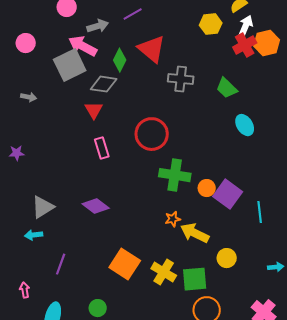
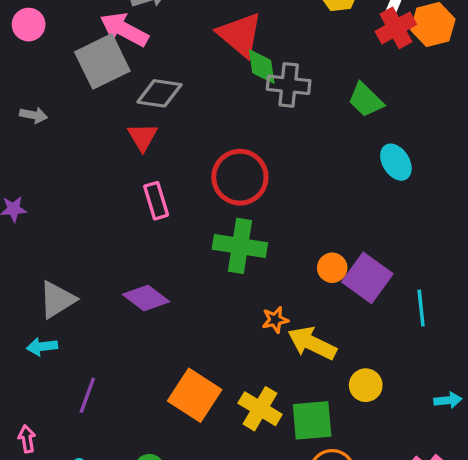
green diamond: (120, 60) -> (262, 66), moved, turned -35
green cross: (175, 175) -> (240, 246), moved

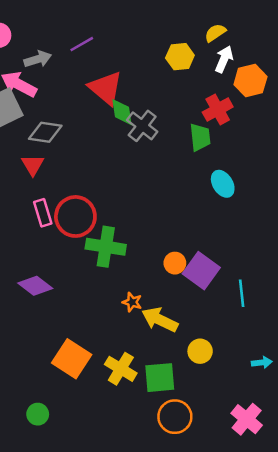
red cross: (396, 28) -> (218, 110), moved
gray cross: (289, 85) -> (142, 126), turned 32
green trapezoid: (366, 100) -> (200, 137), turned -140
red circle: (240, 177) -> (75, 216), moved
orange star: (275, 320) -> (132, 302), turned 30

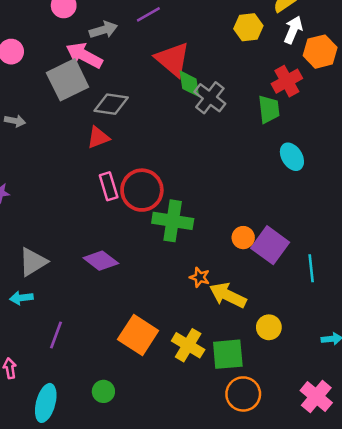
red triangle: (33, 165) -> (98, 138), turned 40

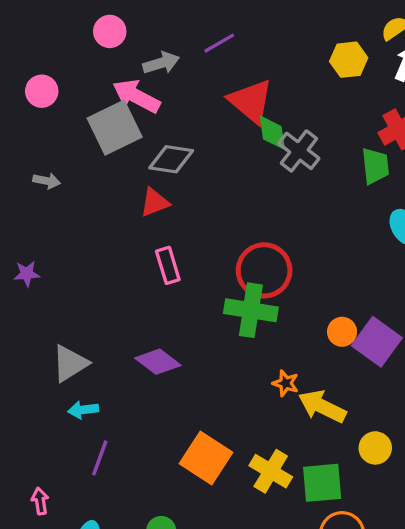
red circle: (142, 190) -> (264, 270), moved
cyan arrow: (21, 298) -> (83, 410), moved

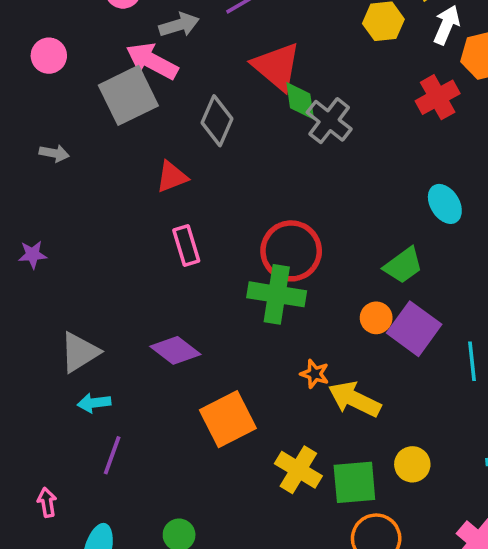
gray diamond: (171, 159) -> (217, 121), moved, turned -75
green trapezoid: (375, 166) -> (403, 265), moved, turned 60
yellow circle: (375, 448) -> (412, 464), moved
orange square: (206, 458) -> (228, 419), moved, turned 30

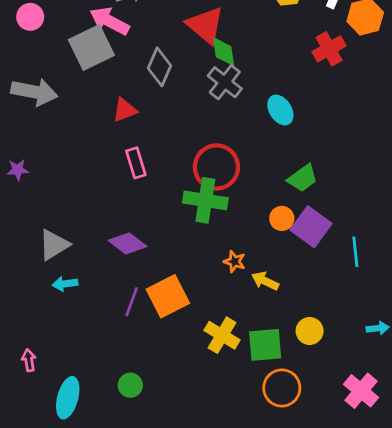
gray cross: (329, 121) -> (225, 82), moved
gray arrow: (54, 153) -> (34, 92), size x2.0
cyan ellipse: (445, 204) -> (280, 110), moved
yellow arrow: (354, 399) -> (265, 281), size x0.7
purple line: (112, 455) -> (132, 302), moved

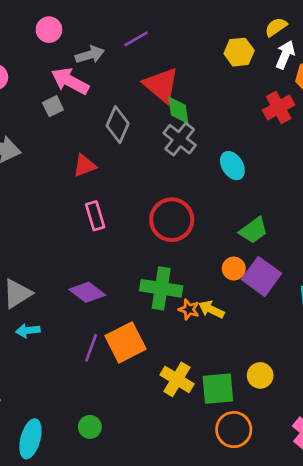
gray square: (91, 47) -> (53, 106), size x0.5
green cross: (205, 200) -> (161, 288), moved
yellow arrow: (265, 281) -> (211, 309), moved

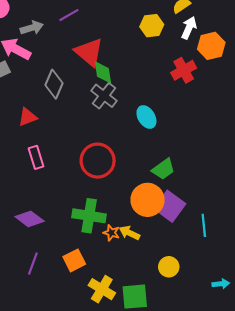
orange circle: (234, 269) -> (147, 200), size x1.8
orange square: (126, 342) -> (74, 260), moved, size x0.7
yellow circle: (260, 375) -> (169, 267), moved

